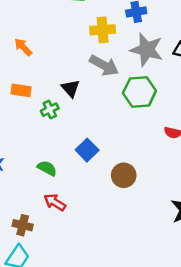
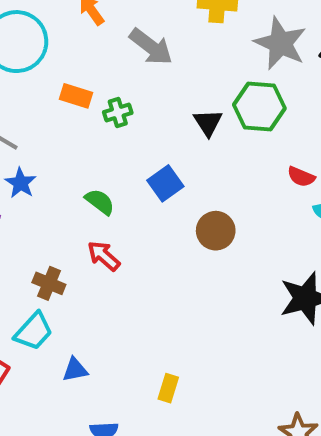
gray arrow: (104, 65) -> (151, 47), moved
black triangle: (71, 88) -> (208, 123), moved
orange rectangle: (21, 90) -> (76, 96), moved

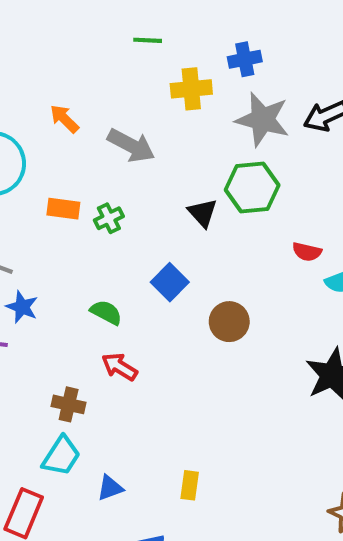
yellow rectangle: (168, 388) -> (190, 485), moved

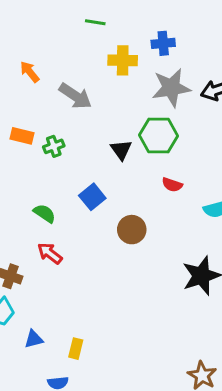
gray star: (263, 119) -> (171, 88), turned -30
red semicircle: (307, 252) -> (172, 185), moved
yellow rectangle: (190, 485) -> (76, 349), moved

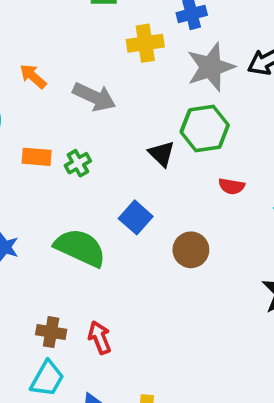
green semicircle: (44, 213) -> (80, 248), size x1.8
red arrow: (50, 253) -> (100, 338), moved, turned 40

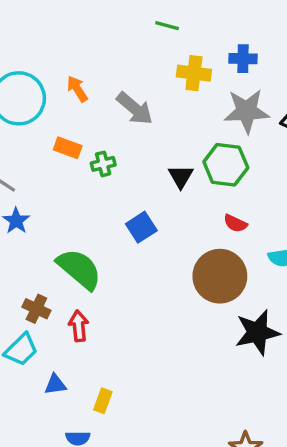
orange arrow: (33, 76) -> (77, 89), moved
green semicircle: (80, 248) -> (79, 269), moved
brown circle: (191, 250) -> (220, 276), moved, size x1.6

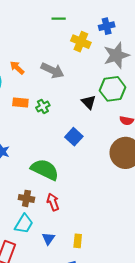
yellow cross: (194, 73) -> (81, 42), turned 30
blue triangle: (55, 384) -> (48, 239), turned -32

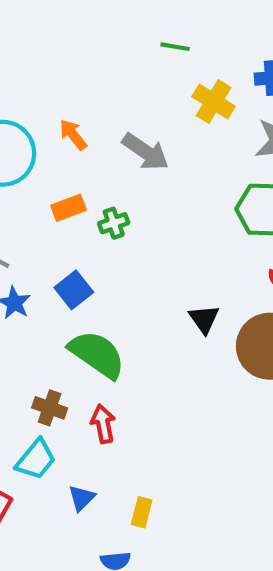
black triangle: (89, 102) -> (204, 319), moved
orange rectangle: (20, 103) -> (68, 208), turned -35
blue square: (74, 137) -> (74, 290), moved

